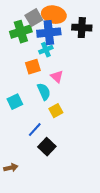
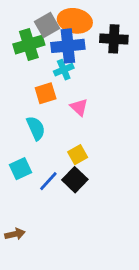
cyan semicircle: (44, 92) -> (36, 128), moved
cyan square: (15, 102) -> (20, 169), moved
black square: (47, 147) -> (75, 180), moved

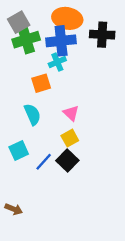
gray square: (47, 25) -> (19, 22), moved
pink triangle: (79, 107) -> (71, 113), moved
brown arrow: (15, 234) -> (14, 209), turned 35

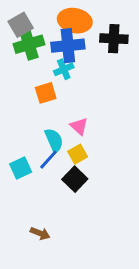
cyan semicircle: (32, 114) -> (54, 140), moved
blue line: (44, 162) -> (48, 160), moved
brown arrow: (14, 209) -> (40, 233), moved

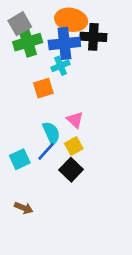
black cross: (114, 39) -> (93, 37), moved
brown arrow: (40, 233) -> (24, 208), moved

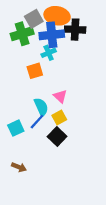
gray square: (20, 24) -> (34, 19), moved

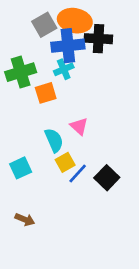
green cross: (22, 34) -> (21, 72), moved
yellow square: (59, 117) -> (65, 162), moved
blue line: (37, 122) -> (78, 174), moved
black square: (57, 136) -> (107, 178), moved

